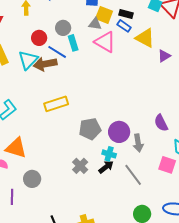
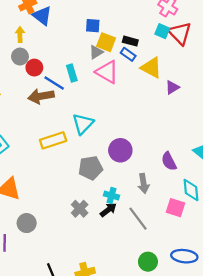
gray triangle: (95, 24) -> (96, 52), turned -40
gray circle: (63, 28) -> (20, 57), moved
cyan triangle: (28, 60) -> (83, 124), moved
purple circle: (119, 132) -> (120, 150), moved

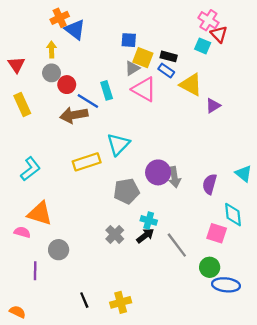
red triangle: (180, 33) -> (219, 34), moved, size x0.7
purple semicircle: (169, 161) -> (210, 184), turned 42
gray arrow: (144, 183) -> (174, 177), moved
green circle: (148, 262) -> (210, 267), moved

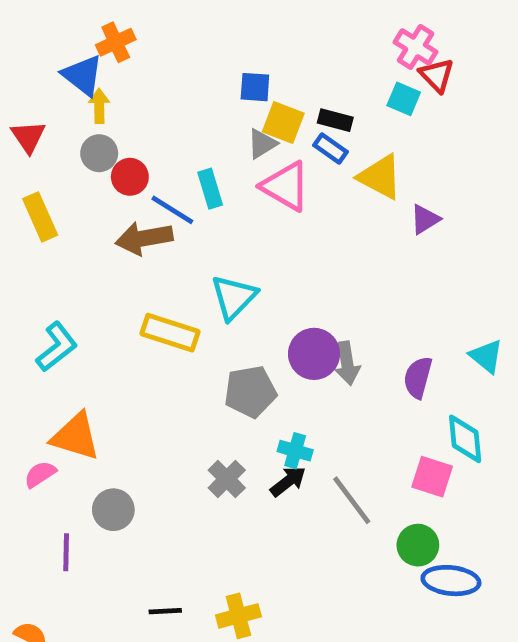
blue triangle: (75, 30) -> (83, 75), moved
yellow rectangle: (87, 162) -> (170, 333), turned 36
pink semicircle: (22, 232) -> (40, 474), turned -49
black line: (84, 300) -> (165, 611), turned -70

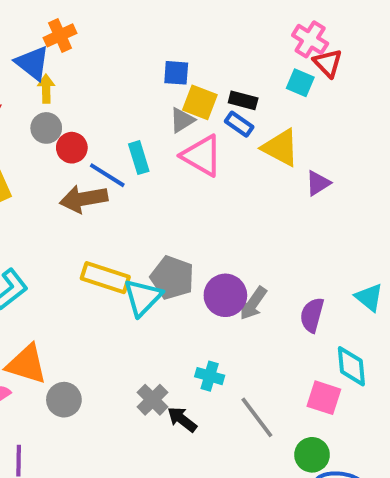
cyan triangle: (234, 297) -> (143, 297), moved
gray arrow: (347, 363) -> (253, 303), turned 44
gray pentagon: (250, 392) -> (172, 278), moved, turned 30
black arrow: (288, 481) -> (182, 419), moved, turned -104
gray circle: (113, 510) -> (64, 400), moved

